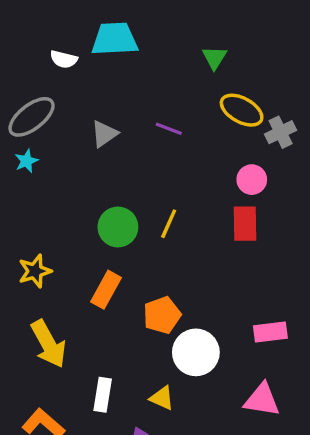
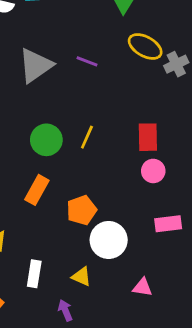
gray triangle: (104, 134) -> (36, 65), size x1.6
pink circle: (252, 180) -> (153, 171), moved
pink triangle: (262, 400) -> (142, 287), moved, size x0.7

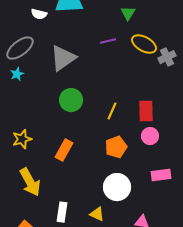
purple line: (87, 61) -> (108, 41), moved, turned -35
yellow line: (87, 137) -> (112, 111), moved
green circle: (46, 140) -> (71, 100), moved
orange pentagon: (82, 210) -> (116, 147), moved

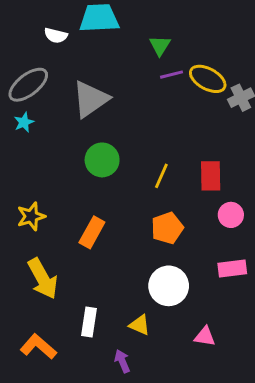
green triangle: (128, 13) -> (160, 46), moved
purple line: (108, 41) -> (172, 75), moved
pink circle: (150, 136) -> (231, 215), moved

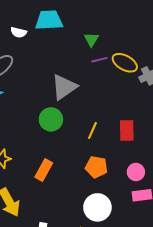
gray triangle: (90, 99) -> (64, 87), moved
pink circle: (231, 215) -> (136, 172), moved
orange pentagon: (167, 228) -> (96, 167), turned 30

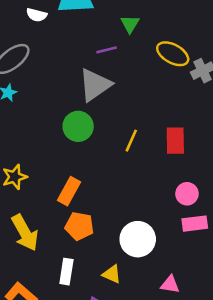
purple line: (99, 60) -> (107, 50), moved
orange pentagon: (96, 167) -> (79, 226), moved

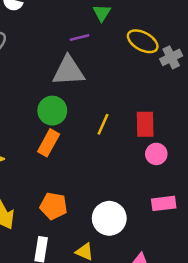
gray triangle: (95, 85) -> (68, 71), turned 32
orange rectangle: (69, 191) -> (49, 143), moved
pink circle: (187, 194) -> (156, 154), moved

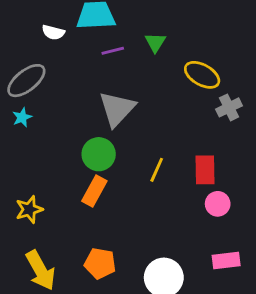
purple line: (80, 38) -> (113, 51), moved
gray cross: (171, 57) -> (229, 107), moved
gray triangle: (68, 71) -> (117, 109), turned -44

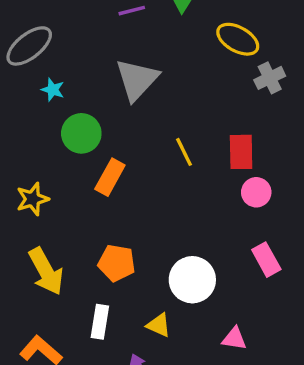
cyan star: (22, 117) -> (53, 90), moved, turned -30
green circle: (99, 154) -> (81, 133), moved
yellow line: (157, 170) -> (184, 152), turned -50
pink rectangle: (226, 260) -> (266, 260), turned 68

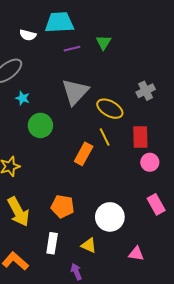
yellow ellipse: (238, 39) -> (110, 109), moved
gray cross: (270, 78) -> (146, 91), moved
orange rectangle: (110, 177) -> (84, 154), moved

